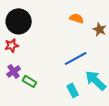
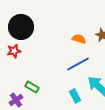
orange semicircle: (77, 18) -> (79, 39), moved
purple cross: (14, 71) -> (16, 100), moved

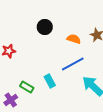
black circle: (21, 27) -> (45, 27), moved, size x0.6
cyan rectangle: (75, 96) -> (50, 81), moved

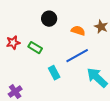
green rectangle: (27, 87) -> (35, 48), moved

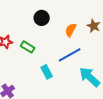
orange semicircle: (78, 31) -> (71, 30), turned -80

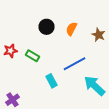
orange semicircle: (71, 30) -> (72, 29), moved

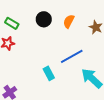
green rectangle: (32, 56) -> (12, 23), moved

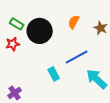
black circle: (44, 19) -> (40, 31), moved, size x1.6

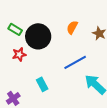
red star: (13, 44) -> (19, 54), moved
cyan rectangle: (54, 74) -> (42, 84), moved

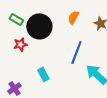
blue line: (75, 62) -> (76, 52), turned -40

